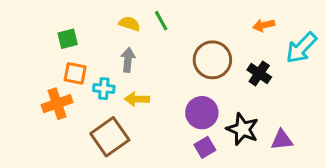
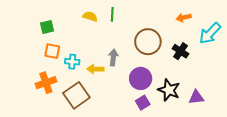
green line: (161, 21) -> (112, 14), turned 32
gray arrow: (128, 60) -> (113, 57), moved
orange cross: (57, 104) -> (46, 83), moved

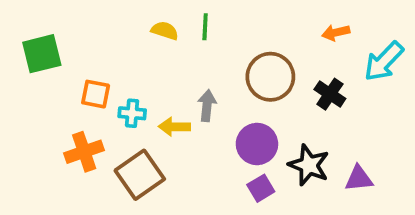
green square: (47, 27) -> (42, 54), moved, size x1.5

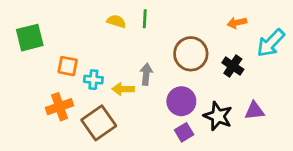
purple triangle: (359, 179) -> (254, 111), moved

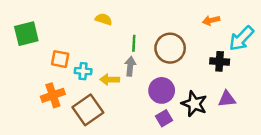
green line: (145, 19) -> (134, 43), moved
black cross: (233, 66) -> (220, 61), moved, turned -30

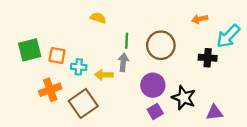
green square: (26, 34) -> (30, 50), moved
purple triangle: (227, 99) -> (214, 113), moved

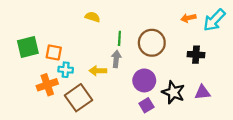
cyan arrow: (228, 36) -> (214, 20), moved
cyan cross: (79, 67) -> (66, 70), moved
purple triangle: (214, 113) -> (202, 92), moved

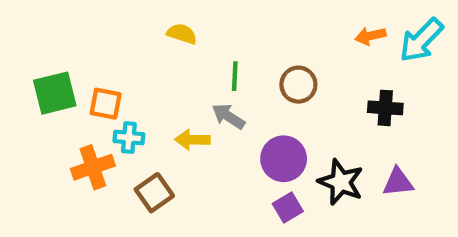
brown circle: (152, 43) -> (298, 85), size x0.7
gray arrow: (116, 59) -> (228, 116), turned -63
brown square: (79, 98) -> (154, 193), size x0.7

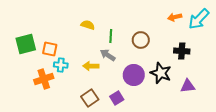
yellow semicircle: (182, 34) -> (88, 25), moved
black star: (341, 182) -> (161, 73), moved
brown square: (154, 193) -> (90, 98), moved
purple square: (288, 207) -> (117, 98), moved

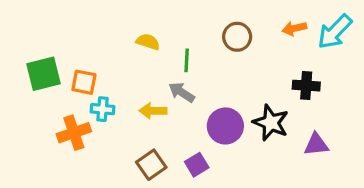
brown circle: (141, 40) -> (237, 37), moved

